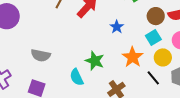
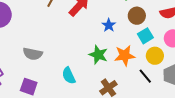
brown circle: (156, 16) -> (137, 16), moved
orange star: (133, 57) -> (125, 55), turned 30
green star: (95, 61) -> (98, 55), moved

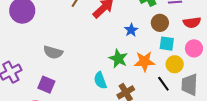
cyan square: (145, 36) -> (167, 44), turned 35
cyan semicircle: (69, 76) -> (100, 80), moved

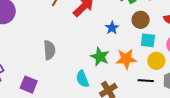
gray semicircle: (53, 52) -> (49, 50), moved, turned -108
black line: (163, 84) -> (146, 81), turned -49

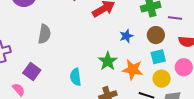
cyan square: (148, 40) -> (158, 57), turned -35
gray semicircle: (49, 50) -> (44, 34), moved
cyan semicircle: (82, 79) -> (76, 77), moved

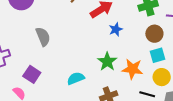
gray semicircle: (44, 34) -> (43, 37), turned -30
blue star: (126, 36) -> (116, 29), moved
cyan semicircle: (76, 77) -> (76, 78), turned 78

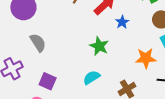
gray semicircle: (43, 37) -> (38, 43), moved
green star: (107, 62) -> (99, 46), moved

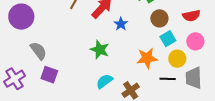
cyan semicircle: (91, 77) -> (104, 81), moved
purple square: (48, 81) -> (49, 75), moved

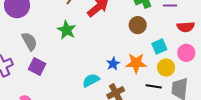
brown circle: (159, 18) -> (138, 25), moved
blue star: (121, 24) -> (113, 64), moved
green star: (100, 50) -> (67, 30), moved

